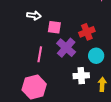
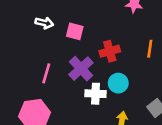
pink square: (54, 27) -> (75, 31), moved
white cross: (81, 76) -> (96, 94), moved

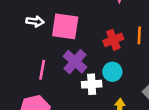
pink square: (75, 31) -> (65, 26), size x1.6
red cross: (110, 51) -> (113, 40), moved

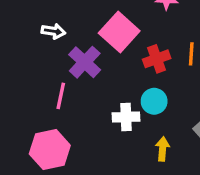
pink square: (65, 26) -> (119, 32), moved, turned 32
purple cross: (75, 62) -> (85, 62), moved

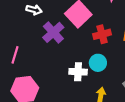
pink line: (61, 96) -> (15, 55), moved

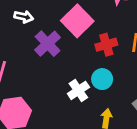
white cross: (78, 72) -> (78, 90), turned -36

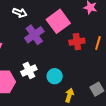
cyan circle: (102, 79) -> (55, 76), moved
white cross: (78, 90) -> (29, 70), moved

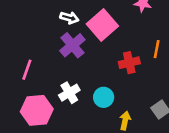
white arrow: (20, 13) -> (69, 18), moved
red cross: (77, 42) -> (129, 63), moved

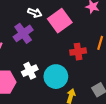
purple cross: (72, 45) -> (23, 33), moved
cyan circle: (104, 97) -> (56, 77), size x1.5

